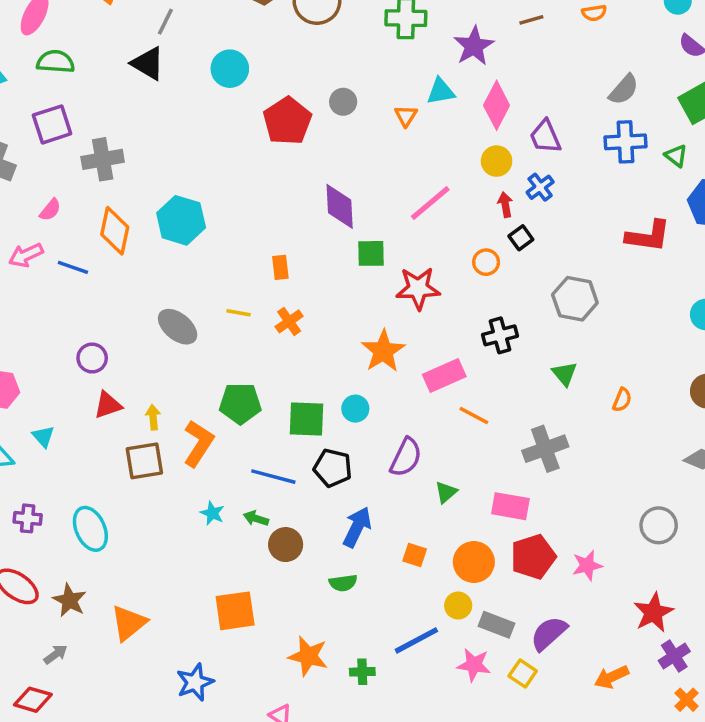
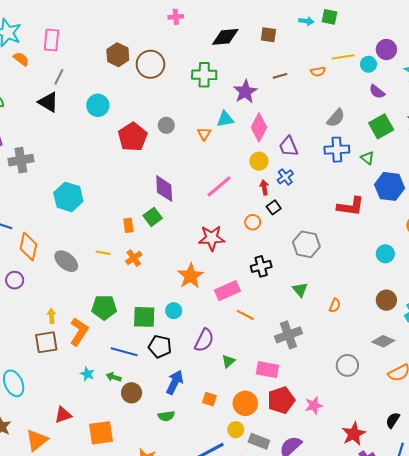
orange diamond: (115, 231) -> (28, 246), moved
green square: (371, 253) -> (153, 217), moved, turned -36
red triangle: (108, 405) -> (63, 415), moved
gray circle: (659, 525) -> (347, 365), moved

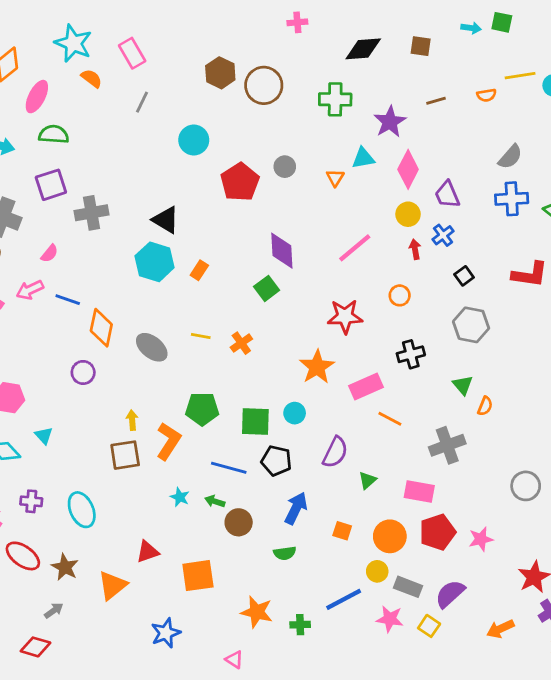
pink rectangle: (51, 40) -> (132, 53), turned -35
black triangle: (48, 102) -> (166, 220), moved
black square: (274, 207) -> (464, 276), moved
orange rectangle: (128, 225) -> (199, 270), moved, turned 40
orange semicircle: (335, 305) -> (485, 406), moved

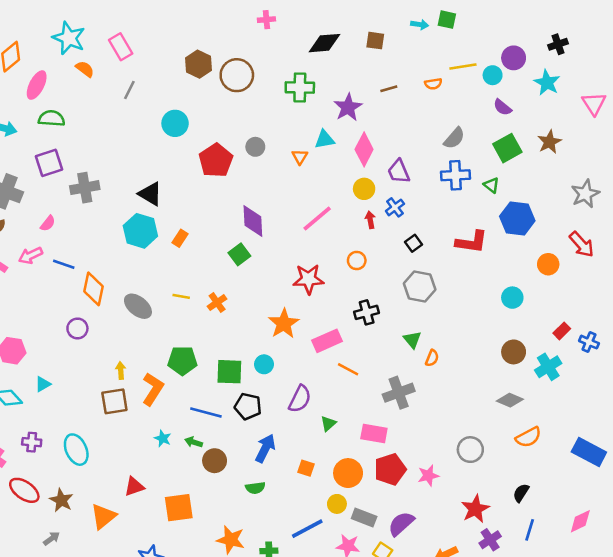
cyan triangle: (44, 436) -> (43, 384), turned 42
gray circle: (526, 486) -> (470, 450), moved

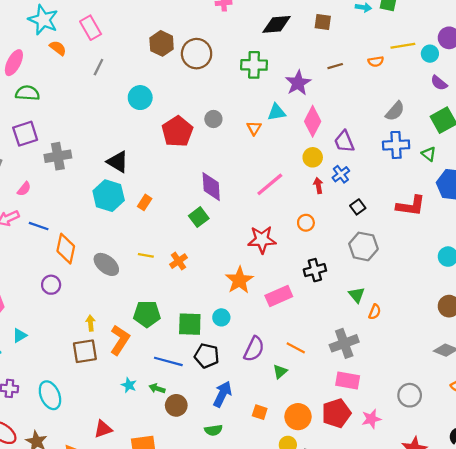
orange line: (348, 369) -> (296, 348), moved
pink rectangle: (374, 433) -> (348, 381), moved

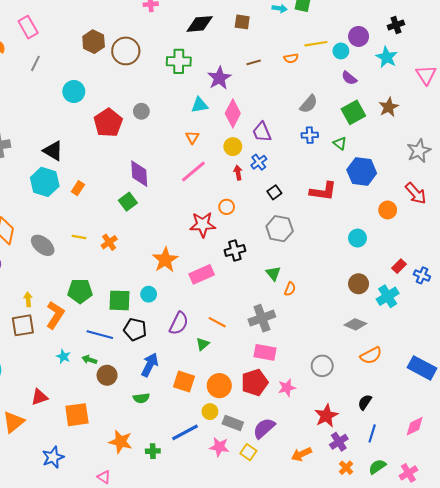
orange triangle: (254, 128) -> (192, 137), moved
blue cross: (396, 145) -> (310, 135), size x0.7
red star: (262, 240) -> (203, 225), moved
orange square: (260, 412) -> (184, 381), size x1.5

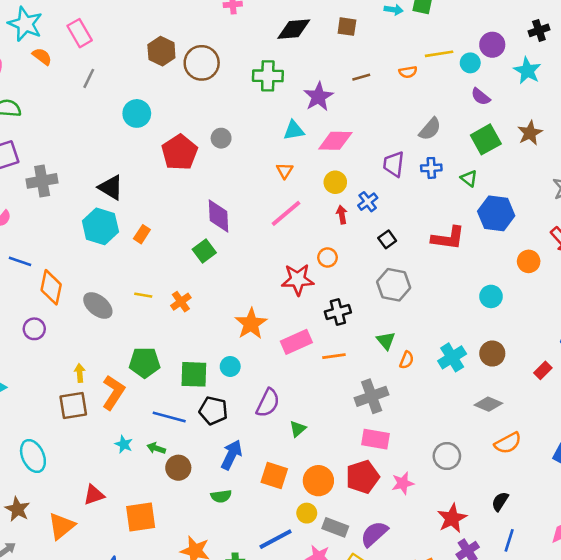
pink diamond: (233, 113) -> (335, 141), turned 64
purple trapezoid: (262, 132) -> (394, 164), moved, turned 30
red rectangle: (399, 266) -> (543, 370), moved
cyan cross: (388, 296) -> (452, 357), moved
orange line: (217, 322) -> (334, 356), moved, turned -36

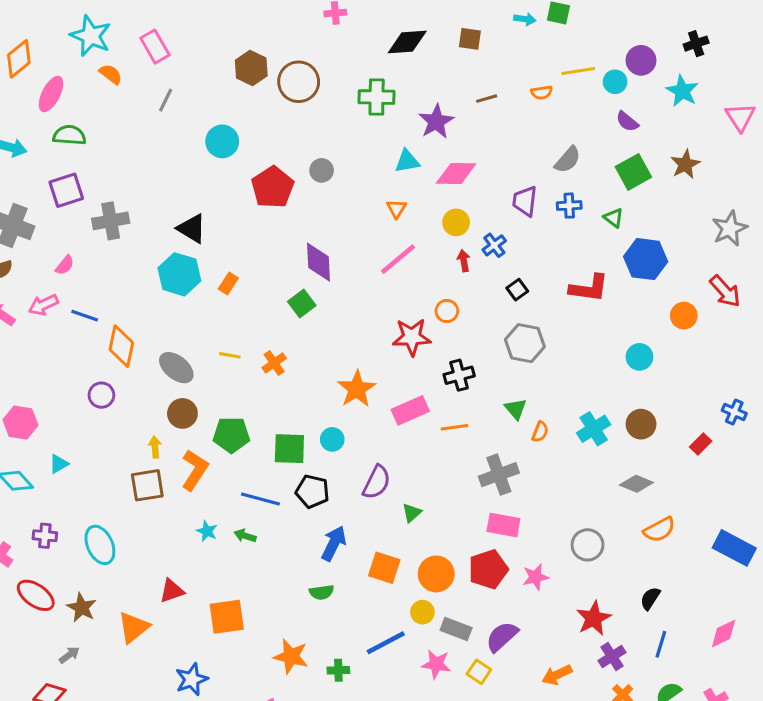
brown circle: (178, 468) -> (182, 413), moved

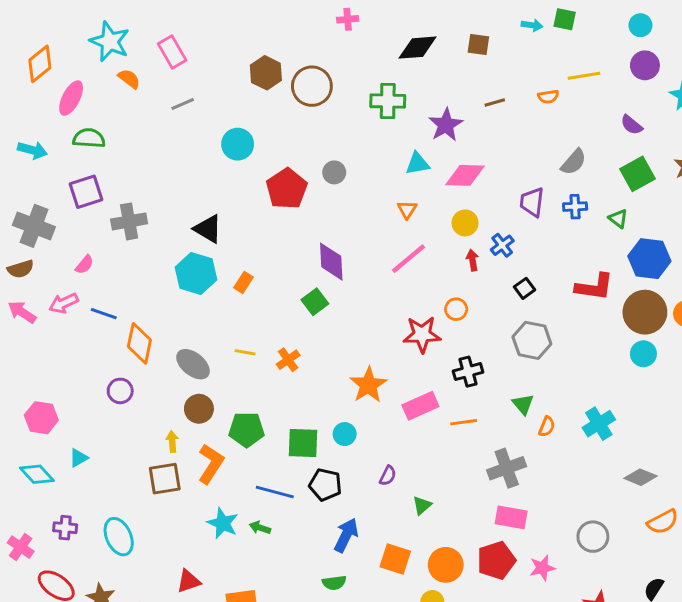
cyan circle: (615, 82) -> (640, 25), moved
gray line: (166, 100) -> (183, 104), turned 40
brown circle: (641, 424) -> (645, 312), moved, size x1.5
purple semicircle: (377, 482) -> (388, 476), size x0.6
cyan star: (207, 531) -> (223, 523), size x1.5

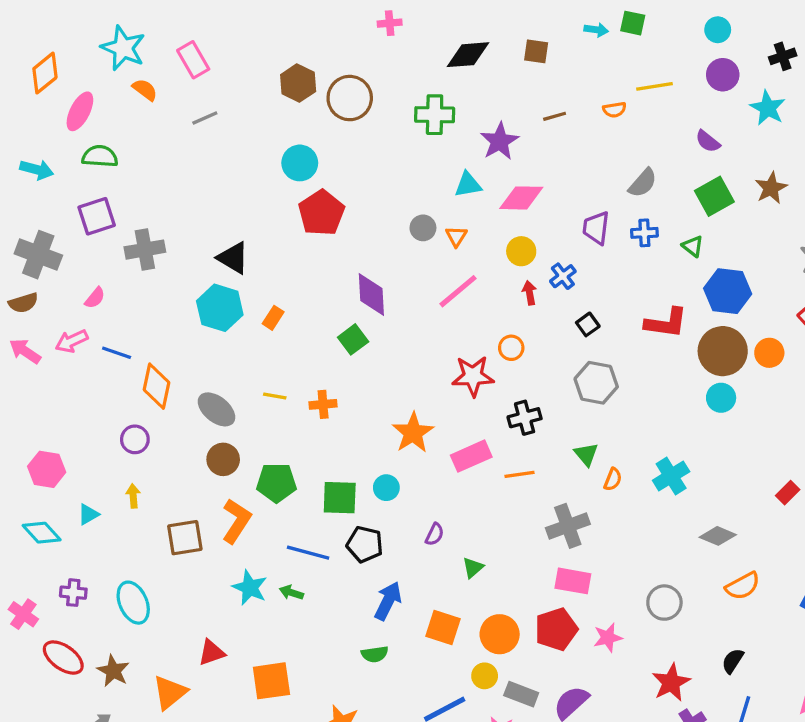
cyan circle: (238, 144) -> (300, 163), moved
gray circle: (334, 172) -> (423, 228), moved
orange cross: (288, 360) -> (323, 404), turned 30
yellow arrow: (172, 441) -> (133, 496), moved

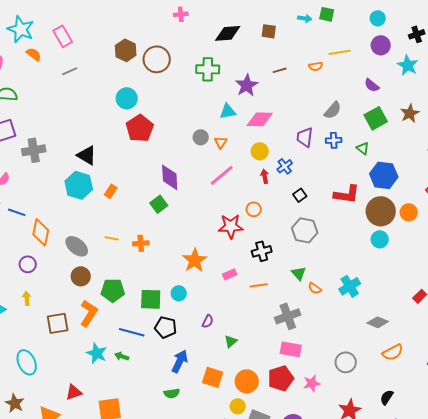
pink rectangle: (471, 456) -> (230, 274), size x0.6
orange semicircle: (613, 479) -> (315, 288), turned 104

